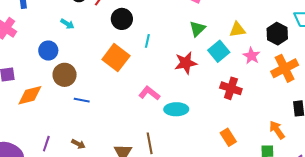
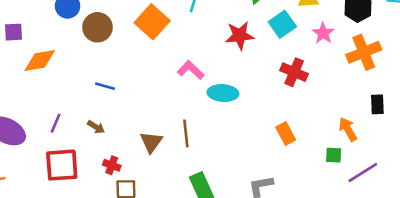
brown circle: (65, 75) -> (97, 27), moved
blue line: (82, 100) -> (105, 86), moved

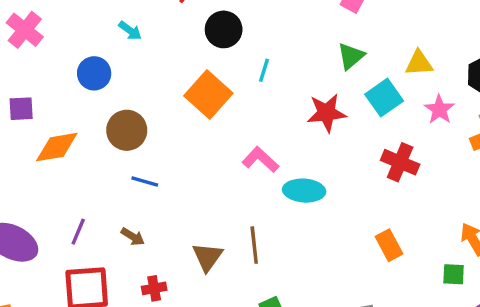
brown circle: (97, 27) -> (127, 130), moved
red cross: (112, 165) -> (154, 288), turned -30

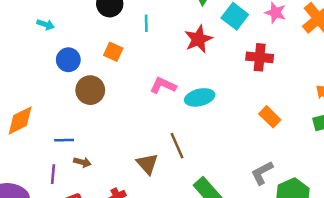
blue circle: (94, 73) -> (68, 60), moved
orange square: (208, 94) -> (113, 52), size x0.6
brown circle: (127, 130) -> (90, 90), moved
blue line: (145, 181) -> (64, 140), moved
brown arrow: (133, 237) -> (82, 162), moved

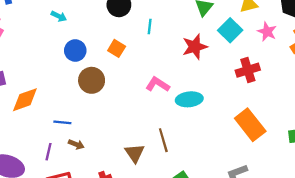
red cross: (260, 57) -> (248, 70), turned -30
orange rectangle: (270, 117) -> (250, 125), size x1.6

